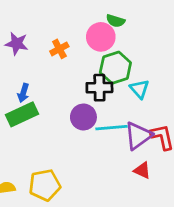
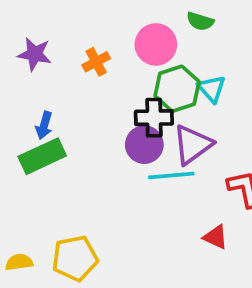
green semicircle: (115, 21) -> (200, 21), moved
cyan triangle: (140, 89) -> (212, 89), moved
purple circle: (83, 117) -> (144, 145), moved
purple triangle: (138, 136) -> (192, 145), moved

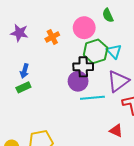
green semicircle: (200, 21) -> (108, 15), turned 48
purple triangle: (192, 145) -> (118, 81), moved
green rectangle: (42, 156) -> (23, 87), size x0.6

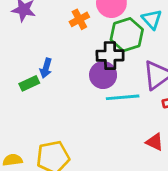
orange cross: (52, 37) -> (79, 19), moved
cyan triangle: (114, 51) -> (152, 19), moved
blue arrow: (24, 71) -> (46, 68), moved

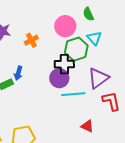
orange cross: (79, 19) -> (31, 40), moved
red triangle: (155, 142) -> (87, 126), moved

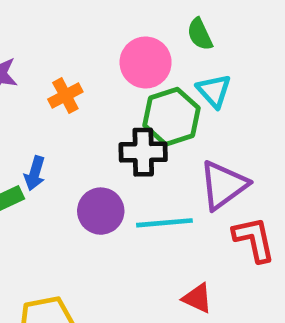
purple circle: (59, 78) -> (101, 211), moved

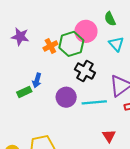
green hexagon: (171, 117) -> (71, 44), moved
black cross: (143, 152) -> (85, 71), turned 30
red triangle: (197, 298) -> (109, 136), turned 32

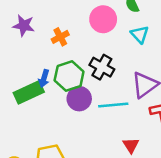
green hexagon: (71, 44) -> (69, 76), moved
green rectangle: (24, 92) -> (29, 92), size x1.6

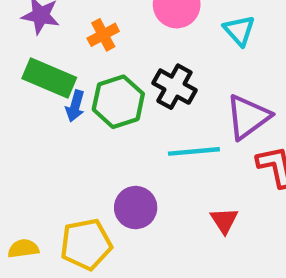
green rectangle: (29, 92) -> (49, 78), moved, turned 48
purple circle: (79, 99) -> (136, 208), moved

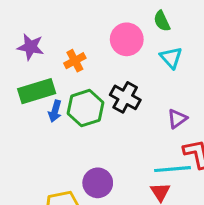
green rectangle: (49, 78) -> (37, 91), turned -40
purple triangle: (248, 117) -> (177, 119), size x0.6
cyan line: (194, 151) -> (173, 169), moved

